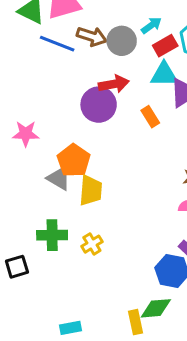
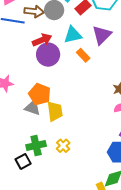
cyan triangle: (164, 74) -> (73, 35), moved
red arrow: (114, 84) -> (42, 40), moved
black square: (17, 267) -> (23, 161), moved

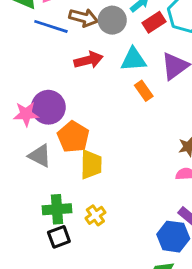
purple circle: (48, 55) -> (48, 107), moved
gray triangle: (33, 108) -> (40, 156), moved
black square: (23, 161) -> (59, 237), moved

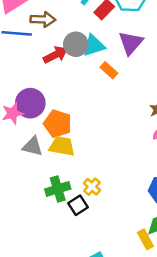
gray circle: (112, 20) -> (76, 44), moved
yellow trapezoid: (91, 164) -> (62, 146), moved, turned -68
black square: (59, 237) -> (78, 205), moved

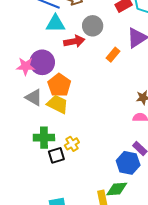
cyan triangle: (94, 46) -> (55, 24), moved
red arrow: (56, 55) -> (74, 41), moved
orange rectangle: (109, 70) -> (113, 55), turned 72

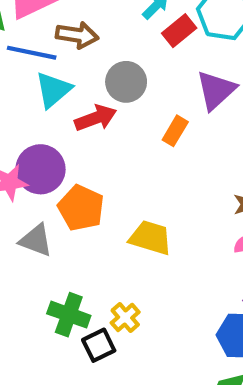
cyan triangle: (55, 24) -> (53, 90), turned -30
yellow trapezoid: (57, 104) -> (150, 238), moved
green cross: (44, 138) -> (69, 315), turned 30

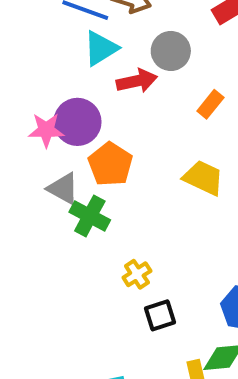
yellow trapezoid: (150, 238) -> (203, 178), moved
green cross: (69, 315) -> (90, 216), moved
black square: (99, 345) -> (160, 315), moved

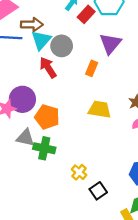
cyan triangle: (101, 48) -> (41, 40), moved
red arrow: (137, 81) -> (48, 68), turned -95

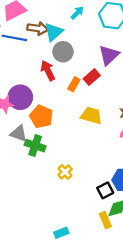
red rectangle: (86, 14) -> (92, 77), moved
cyan triangle: (41, 40) -> (54, 32), moved
orange rectangle: (92, 68) -> (74, 84), moved
black square: (98, 191) -> (105, 190), moved

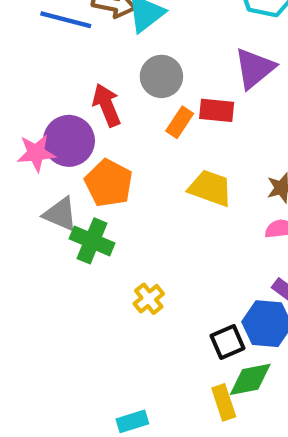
gray circle: (63, 52) -> (161, 76), moved
red arrow: (48, 71) -> (107, 105), moved
red rectangle: (92, 77) -> (217, 110), turned 42

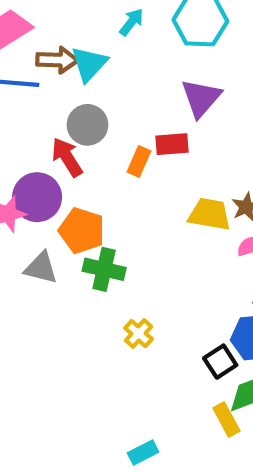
gray circle: (161, 76) -> (87, 125), moved
yellow trapezoid: (210, 188) -> (209, 214), moved
green cross: (92, 241) -> (104, 269), moved

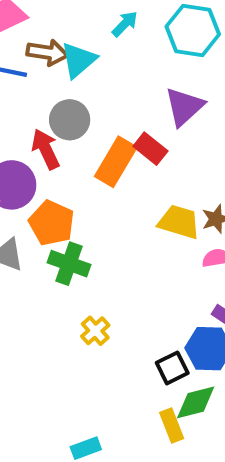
red rectangle: (172, 144) -> (150, 149), turned 36
orange rectangle: (139, 161) -> (116, 162), size x1.6

